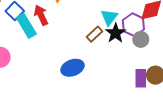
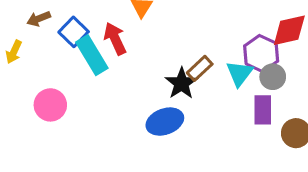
cyan triangle: (109, 17) -> (240, 73), moved
black star: (116, 33) -> (181, 83), moved
purple rectangle: (141, 78) -> (263, 110), moved

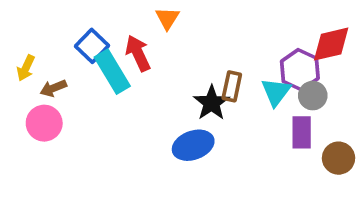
brown arrow: (39, 19) -> (53, 88), moved
brown rectangle: (200, 68) -> (232, 86), turned -35
pink circle: (50, 105) -> (44, 123), moved

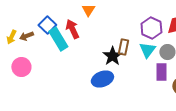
purple hexagon: (300, 70) -> (151, 28), moved
brown arrow: (53, 88) -> (26, 36), moved

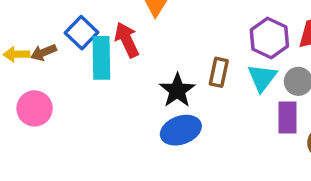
yellow arrow: (11, 37) -> (16, 54), turned 64
cyan rectangle: (58, 39) -> (101, 58), turned 30
black star: (112, 56) -> (177, 90), moved

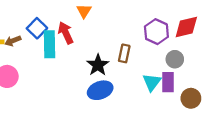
cyan triangle: (262, 78) -> (152, 82), moved

